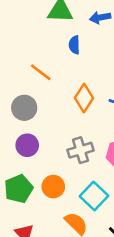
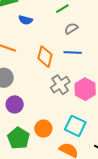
blue semicircle: (74, 45) -> (26, 20), turned -56
gray cross: (80, 150) -> (60, 85), moved

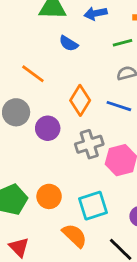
purple circle: (15, 104) -> (48, 128), moved
cyan square: (75, 126) -> (93, 206), turned 30

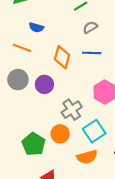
blue semicircle: (69, 43) -> (36, 27), moved
gray cross: (89, 144) -> (72, 110), moved
orange semicircle: (75, 236) -> (87, 157), turned 138

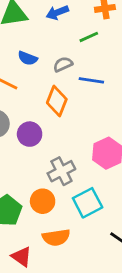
gray semicircle: (90, 27) -> (63, 64), moved
blue line: (92, 53) -> (91, 80), moved
orange semicircle: (87, 157) -> (56, 237), moved

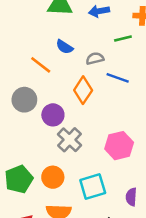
gray cross: (61, 171) -> (69, 140), moved, turned -30

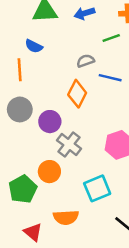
blue semicircle: (64, 47) -> (34, 46), moved
orange line: (41, 65) -> (20, 70), moved, turned 55
orange circle: (53, 177) -> (49, 172), moved

